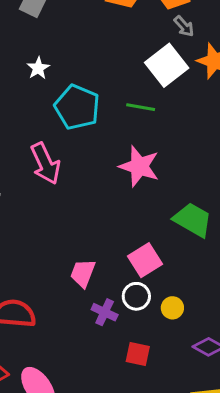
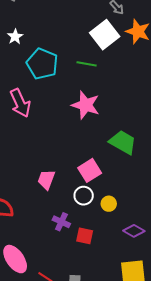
purple cross: (105, 312) -> (61, 222), moved

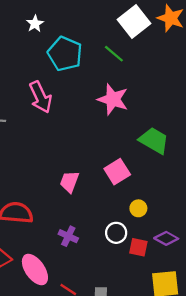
green line: (87, 64) -> (114, 54), turned 30
white circle: (84, 196) -> (116, 233), moved
purple cross: (61, 222) -> (68, 236), moved
red square: (85, 236) -> (138, 247), moved

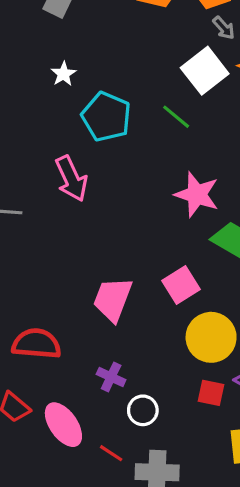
pink star: (113, 99) -> (197, 194), moved
pink trapezoid: (69, 182) -> (113, 299), size x1.4
yellow circle: (138, 208) -> (211, 337), size x2.0
white circle: (116, 233) -> (143, 410), moved

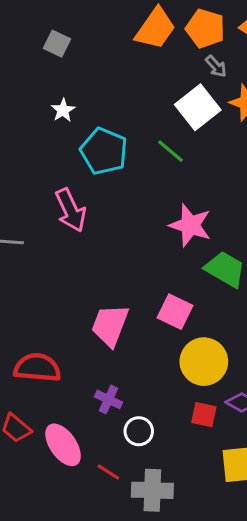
pink square: (181, 285) -> (175, 312), turned -32

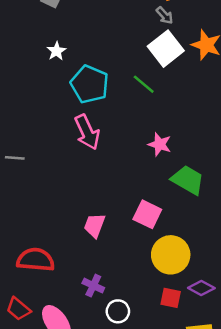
gray arrow: (216, 66) -> (165, 15), moved
pink arrow: (71, 210) -> (87, 132), moved
pink star: (190, 225) -> (160, 144), size x0.7
pink trapezoid: (110, 325) -> (95, 225), size x0.7

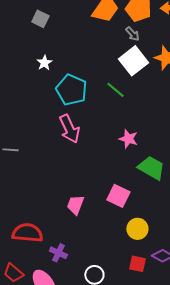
yellow circle: (171, 255) -> (137, 229), size x0.7
purple cross: (93, 286) -> (58, 253), moved

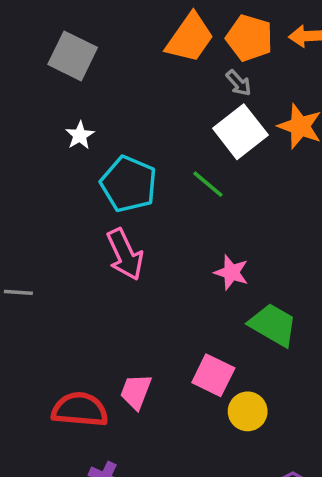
gray square: (40, 19) -> (73, 56), size x1.5
yellow circle: (137, 229) -> (248, 411), moved
red semicircle: (27, 233) -> (80, 410), moved

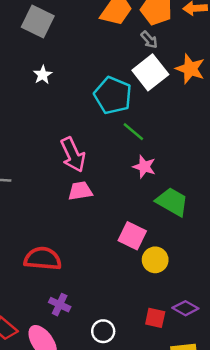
cyan pentagon: (129, 184) -> (113, 95), moved
green line: (208, 184) -> (133, 132), moved
pink trapezoid: (136, 392) -> (80, 191), moved, turned 60

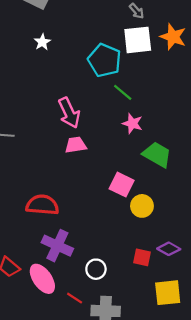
white square: (150, 72) -> (138, 40), turned 32
purple cross: (60, 305) -> (57, 246), size x1.6

